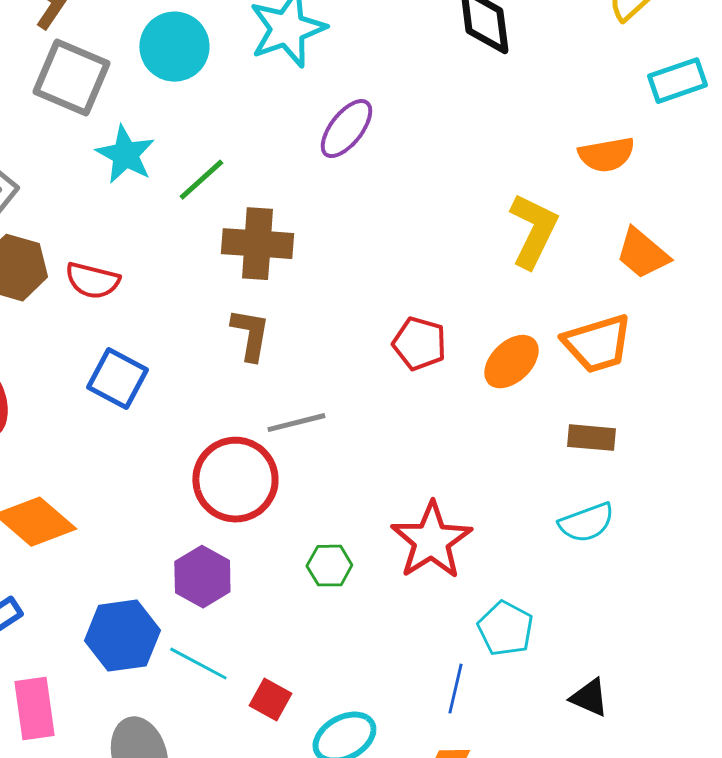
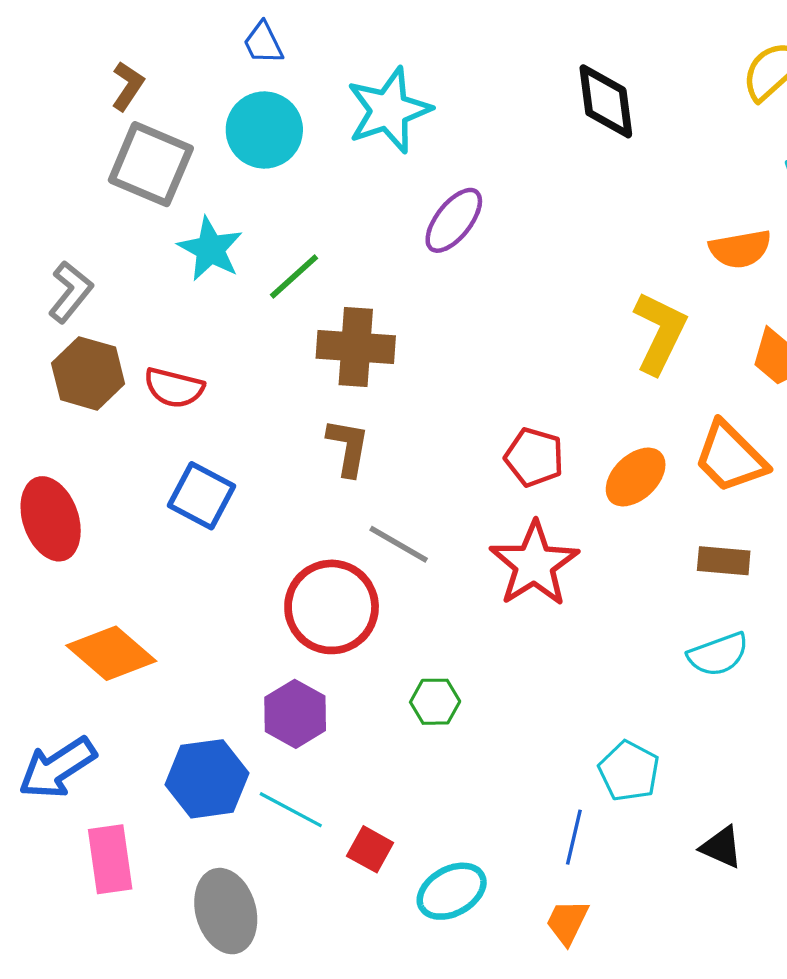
orange trapezoid: (597, 344) -> (730, 457), turned 62
gray line: (296, 423) -> (399, 544), turned 44
red star: (431, 541) -> (534, 564), moved

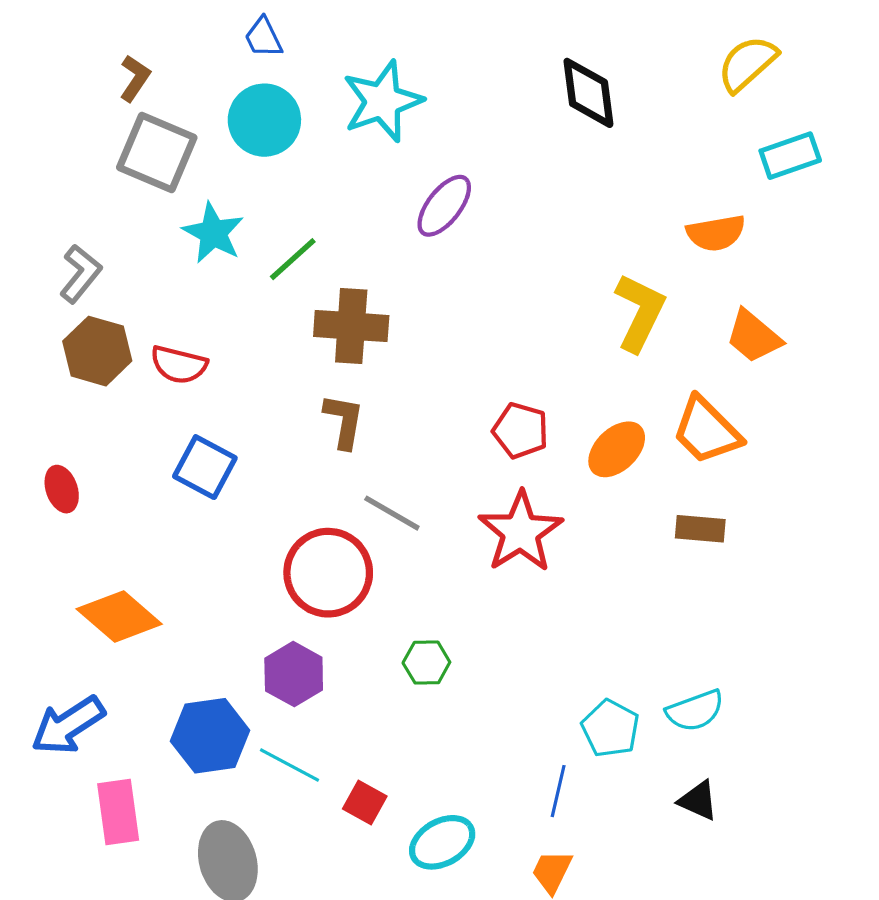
red ellipse: (51, 519) -> (62, 489), size x0.6
cyan semicircle: (718, 654) -> (695, 711), moved

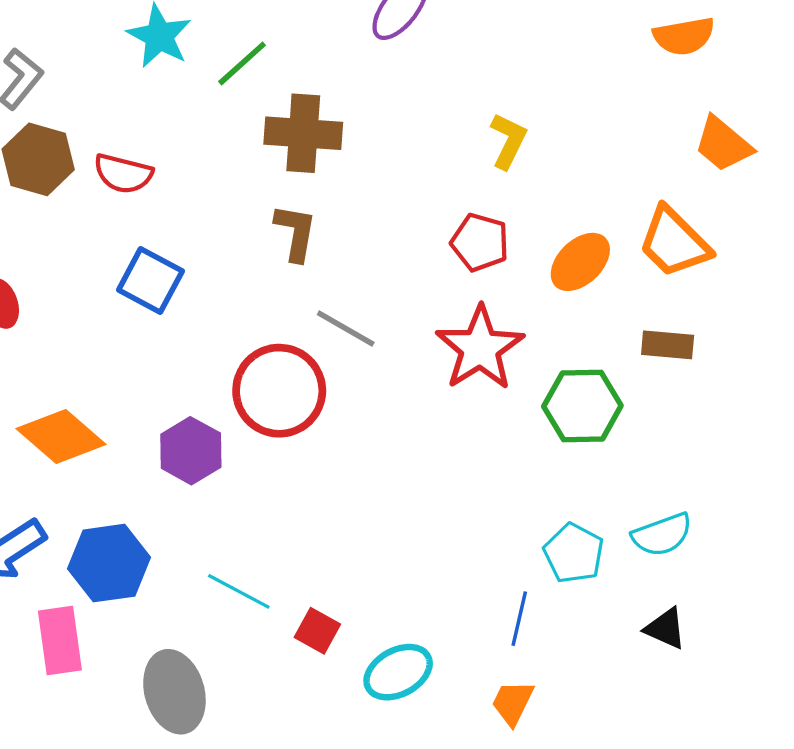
yellow L-shape: (640, 312) -> (508, 141), moved, size x0.7
green hexagon: (426, 663) -> (582, 406), moved, size x1.6
purple hexagon: (294, 674) -> (191, 451), moved
blue hexagon: (210, 736) -> (109, 563), moved

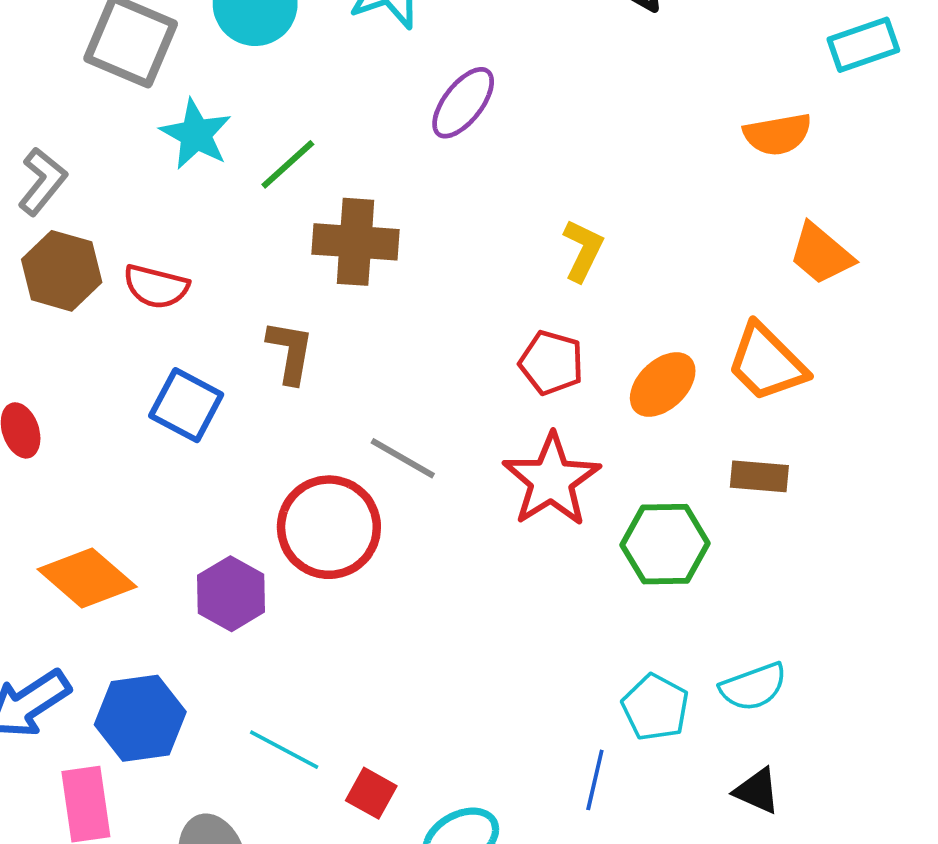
brown L-shape: (296, 232) -> (290, 352), moved

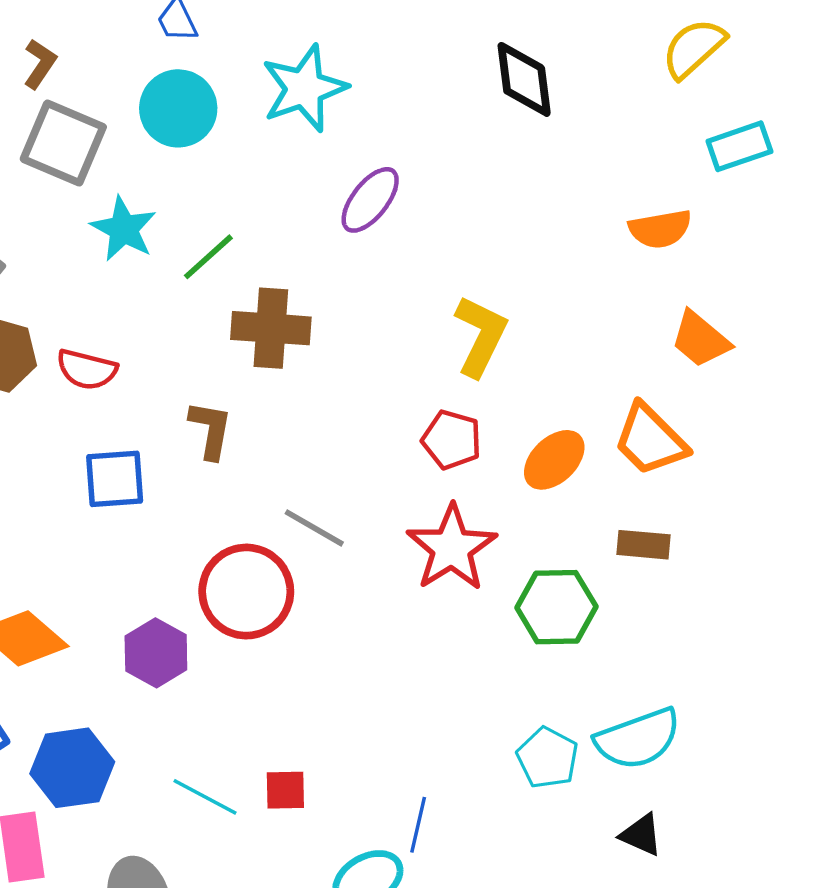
yellow L-shape: (583, 250) -> (481, 336), size x1.4
blue square: (186, 405) -> (115, 479), turned -32
cyan semicircle: (753, 687) -> (638, 739), size x1.4
blue line: (595, 780) -> (418, 825), moved
red square: (371, 793) -> (285, 790), moved, turned -30

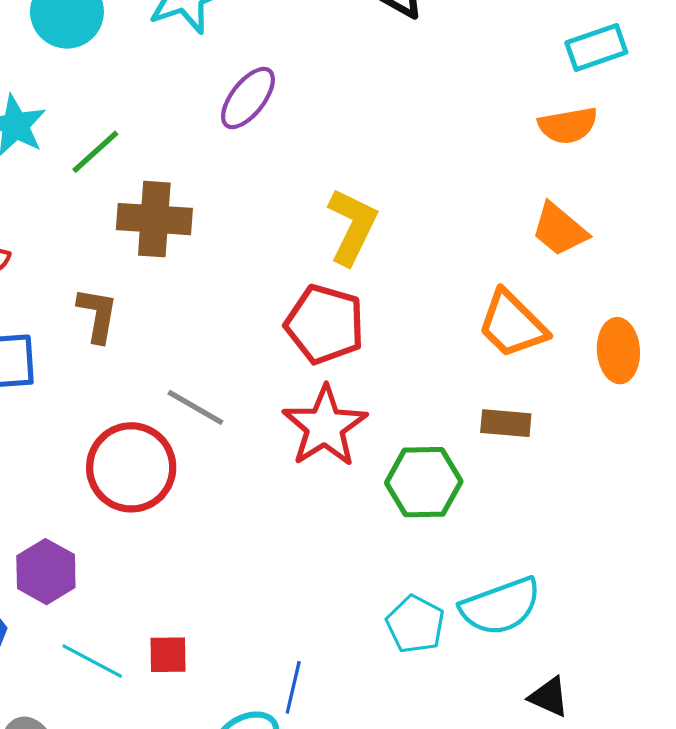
orange semicircle: (660, 229) -> (568, 125), moved
red pentagon: (452, 440) -> (325, 324), size x1.4
orange ellipse: (554, 460) -> (618, 351), moved, turned -50
purple hexagon: (156, 653) -> (46, 572), moved
black triangle: (641, 835) -> (549, 697), moved

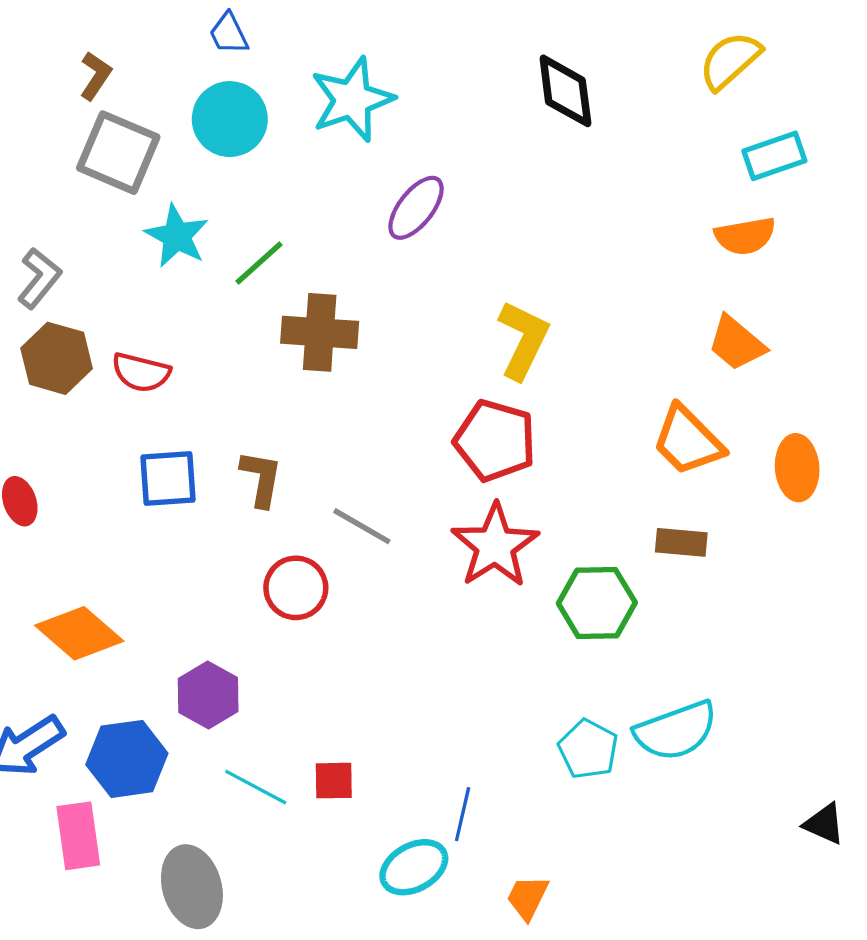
brown L-shape: (97, 315) -> (261, 478), moved
red circle: (131, 467) -> (296, 588), size x0.7
black triangle: (549, 697) -> (824, 824), moved

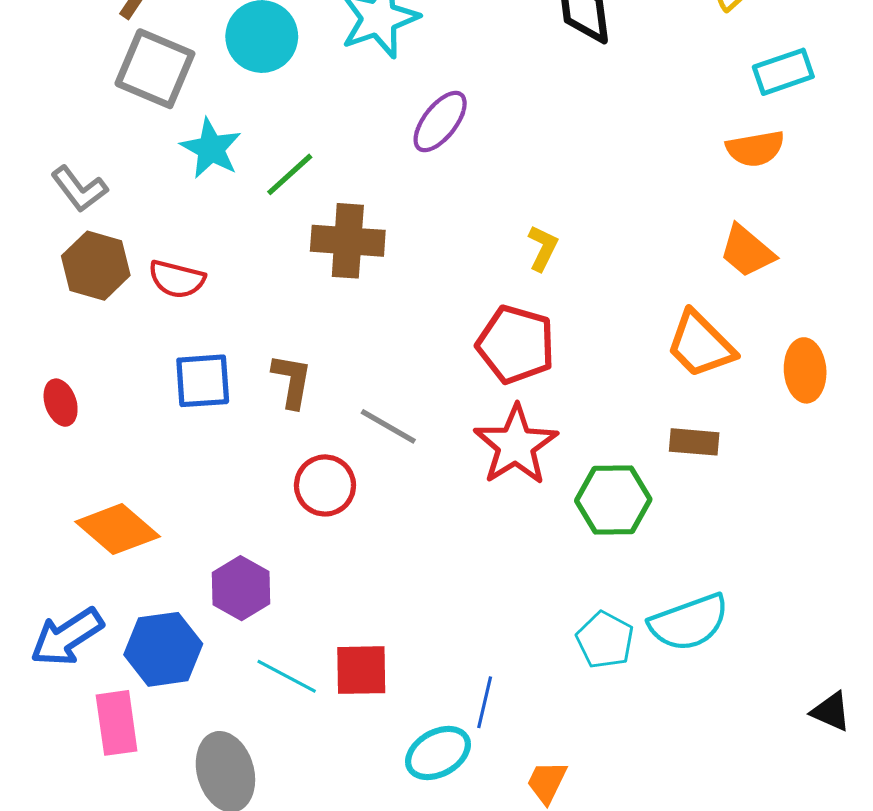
gray L-shape: (39, 278) -> (79, 189), turned 104
yellow L-shape: (523, 340) -> (543, 248), size x0.6
red square: (334, 781) -> (361, 670), size x1.4

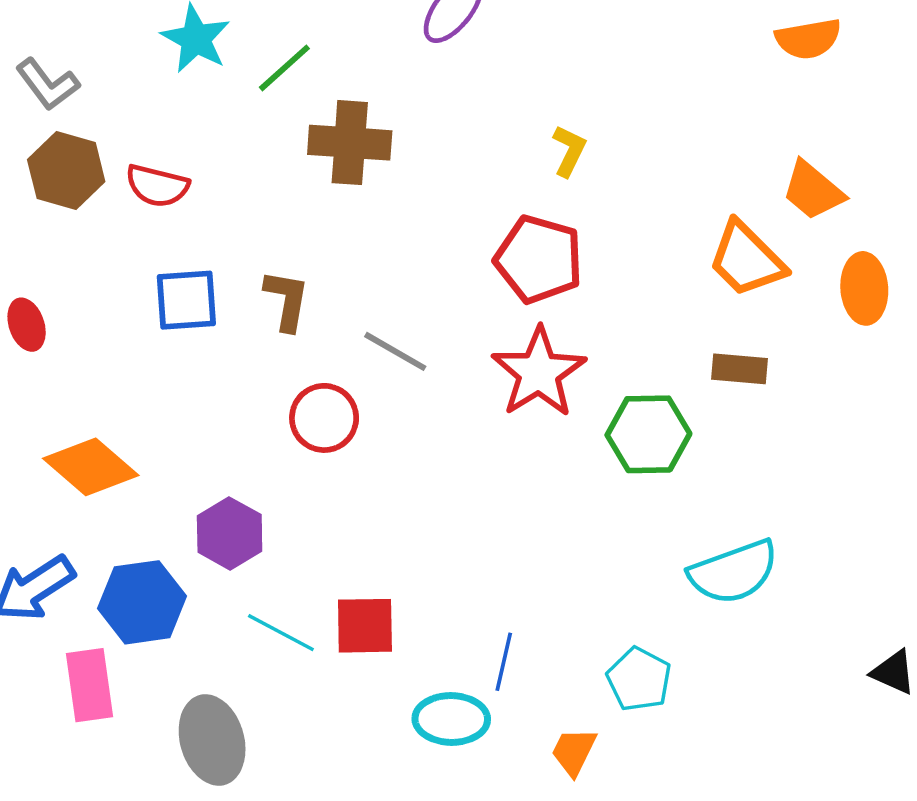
orange trapezoid: (747, 251) -> (813, 190), moved
cyan pentagon: (605, 640) -> (639, 679), moved
cyan ellipse: (438, 753) -> (451, 719), turned 30

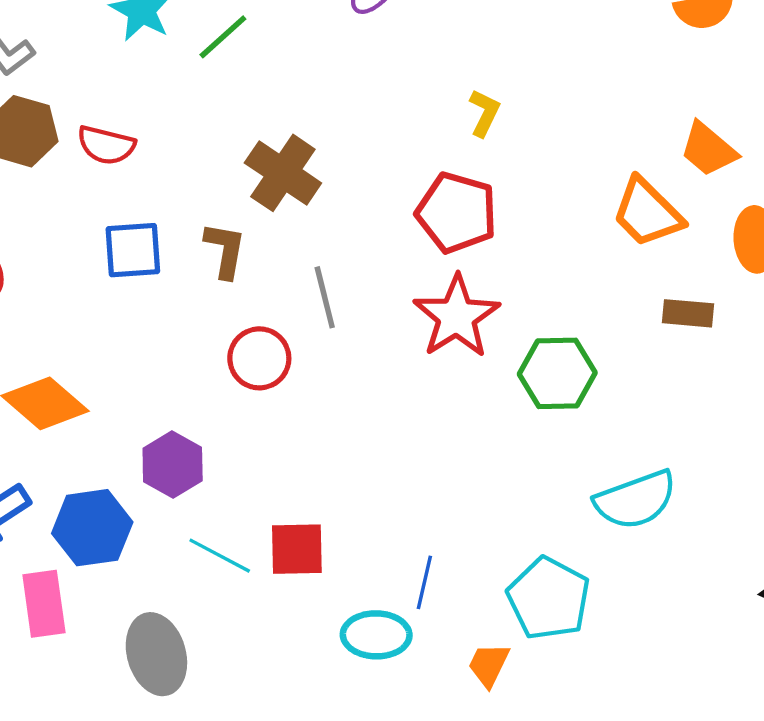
brown cross: (350, 143) -> (283, 173), moved, turned 30
gray line: (395, 351) -> (325, 297), turned 46
brown rectangle: (739, 369) -> (688, 313), moved
cyan pentagon: (639, 679) -> (549, 598), size x1.4

